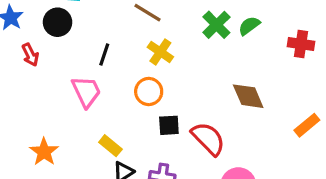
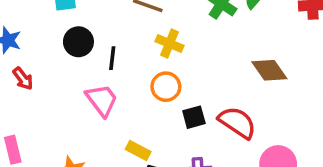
black circle: (58, 22) -> (78, 42), moved
red arrow: (30, 55) -> (23, 79), moved

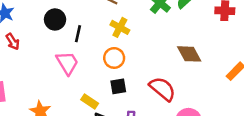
black square: (194, 117) -> (118, 86), moved

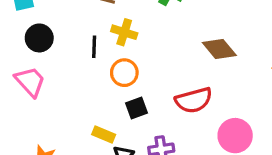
black line: (78, 34) -> (94, 47), moved
pink trapezoid: (67, 63) -> (30, 82), moved
red semicircle: (162, 89) -> (194, 100), turned 136

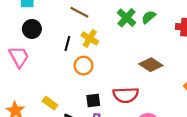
brown diamond: (219, 49) -> (151, 65), turned -30
black square: (137, 108) -> (93, 100), moved
yellow rectangle: (104, 134) -> (50, 103), moved

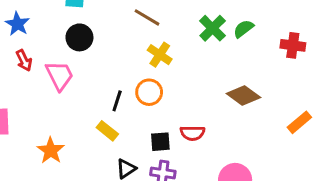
black line: (67, 44) -> (117, 101), moved
red semicircle: (126, 95) -> (192, 133), moved, size x0.7
yellow rectangle: (50, 103) -> (107, 131), moved

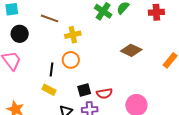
brown line: (147, 17) -> (50, 18), moved
yellow cross: (160, 55) -> (73, 35), turned -35
red semicircle: (192, 133) -> (104, 93), moved

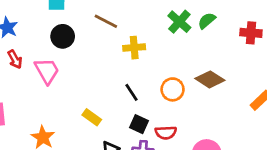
orange circle: (71, 60) -> (173, 89), moved
black line: (51, 69) -> (131, 92), moved, turned -48
black square: (84, 90) -> (139, 124), turned 32

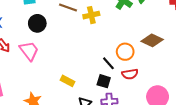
yellow cross: (134, 48) -> (91, 15), moved
black line: (131, 92) -> (108, 63), moved
red semicircle: (166, 133) -> (130, 74), moved

